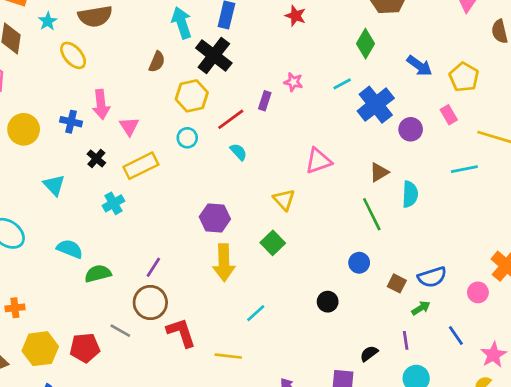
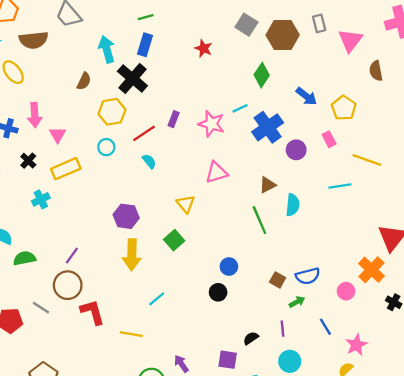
pink star: (293, 82) -> (211, 124), moved, size x1.6
blue circle: (359, 263) -> (229, 267), moved

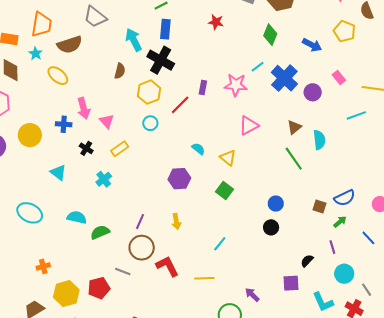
yellow pentagon: (344, 108) -> (344, 31), moved
cyan semicircle: (149, 161) -> (198, 149), moved
yellow rectangle: (66, 169) -> (120, 149), size x0.7
yellow arrow: (132, 255) -> (176, 222), moved, size x0.6

